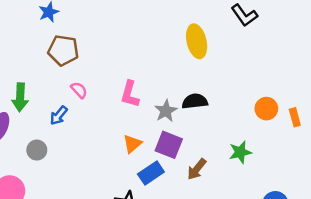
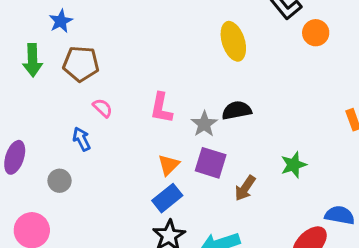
green arrow: (20, 97) -> (33, 60), moved
orange circle: (266, 109) -> (316, 33), moved
blue arrow: (59, 115) -> (82, 139), turned 120
blue rectangle: (151, 173) -> (167, 198), moved

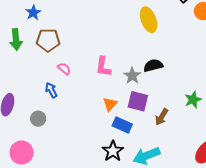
blue rectangle: (167, 198) -> (122, 125), moved, turned 66

